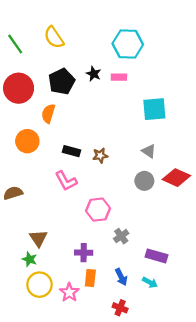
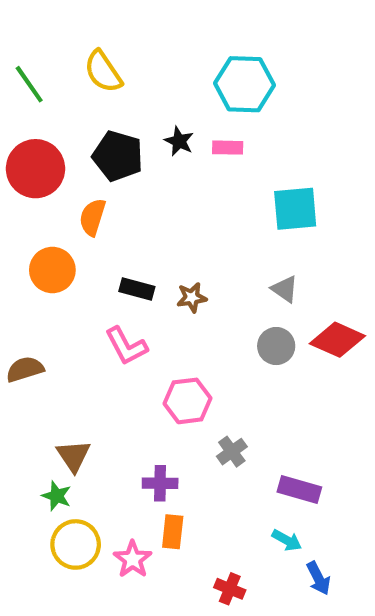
black pentagon: (62, 82) -> (118, 156), turned -30
blue arrow: (121, 277) -> (318, 578), moved

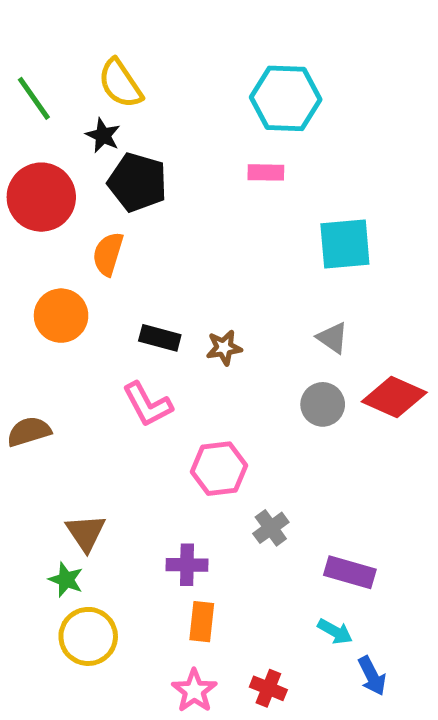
black star: (179, 141) -> (103, 135), moved
pink star: (133, 559) -> (194, 691), moved

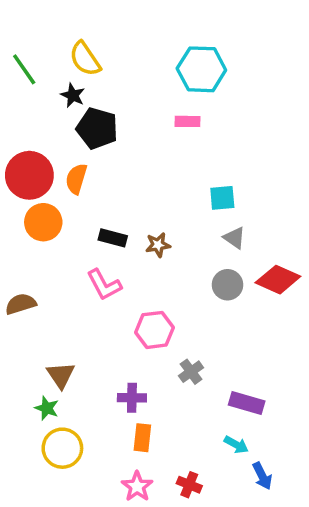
red circle: (41, 197) -> (29, 175), moved
cyan square: (345, 244) -> (222, 198), moved, size x0.7

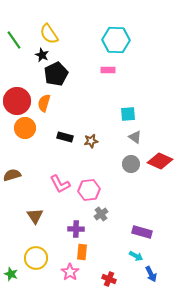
black pentagon: (97, 128) -> (56, 74), turned 30
pink L-shape: (104, 285) -> (60, 184), moved
gray cross: (191, 372) -> (101, 214), moved
green star: (47, 408) -> (11, 274), moved
pink star: (137, 486) -> (70, 272), moved

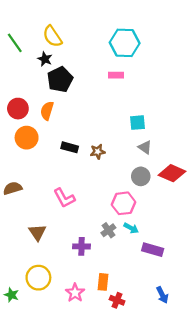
red circle: (17, 101) -> (18, 109), size x0.7
pink hexagon: (89, 190) -> (124, 203), moved
orange rectangle: (82, 252) -> (103, 282), moved
cyan arrow: (136, 256) -> (131, 228), moved

